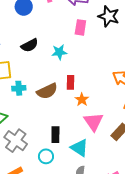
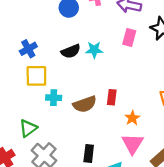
cyan star: (59, 52) -> (94, 50), moved
orange star: (82, 100) -> (132, 118), moved

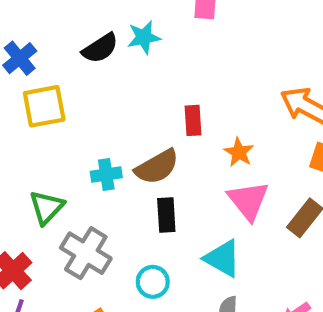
cyan cross: (54, 98) -> (106, 175), moved
brown semicircle: (85, 104) -> (157, 167), moved
black rectangle: (89, 153) -> (166, 215), moved

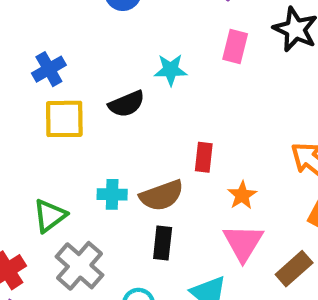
black semicircle: (100, 48) -> (127, 104), moved

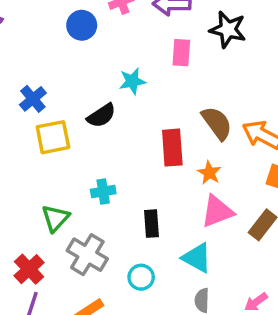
red rectangle: (204, 157) -> (172, 148), size x1.5
brown semicircle: (162, 195) -> (217, 123), moved, turned -96
pink triangle: (243, 243) -> (217, 211), turned 48

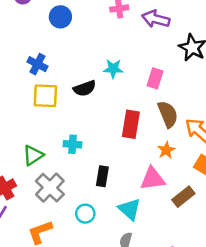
blue circle: (82, 25) -> (60, 17), moved
pink rectangle: (181, 53) -> (155, 78), moved
blue cross: (33, 99) -> (37, 64), turned -36
orange star: (209, 173) -> (166, 150), moved

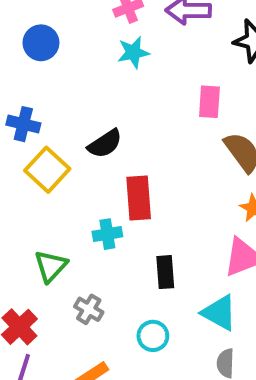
cyan star: (113, 69) -> (133, 52), moved
yellow square: (45, 96) -> (47, 170), turned -36
red rectangle: (131, 124) -> (139, 198), moved
gray cross: (50, 188) -> (89, 309), size x0.6

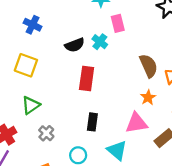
pink rectangle: (209, 102) -> (118, 23), moved, turned -30
yellow square: (47, 170) -> (26, 65), moved, turned -35
cyan cross: (107, 234) -> (100, 42), moved, turned 35

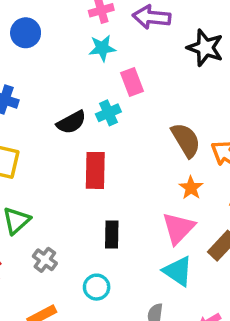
cyan cross: (100, 42) -> (108, 113), turned 35
pink triangle: (137, 123) -> (178, 228), turned -30
cyan triangle: (117, 150) -> (178, 271), moved

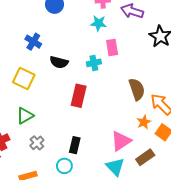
black semicircle: (71, 122) -> (59, 62), moved, turned 30
orange star: (191, 188) -> (144, 122), moved
black rectangle: (112, 234) -> (75, 145), moved

